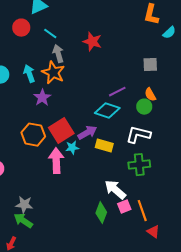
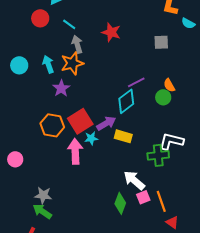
cyan semicircle: (169, 33) -> (188, 23), turned 72
gray square: (150, 65) -> (161, 42), moved
orange star: (53, 73) -> (72, 63), turned 30
cyan diamond: (107, 111) -> (126, 101), turned -55
white L-shape: (138, 135) -> (171, 141), moved

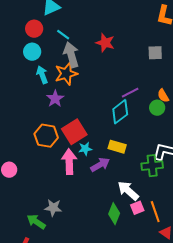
gray arrow: (77, 44) -> (71, 55), size x1.4
cyan circle: (19, 65) -> (32, 52), moved
purple arrow: (106, 123) -> (100, 165), moved
gray star: (43, 195) -> (53, 208), moved

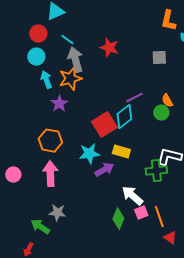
red square: (74, 132) -> (104, 125), moved
cyan star: (85, 149) -> (89, 154), size x1.5
pink arrow: (69, 162) -> (50, 174), moved

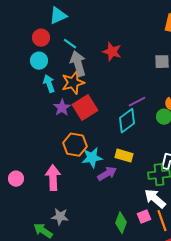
red square: (104, 125) -> (85, 108), moved
orange hexagon: (50, 141) -> (75, 145), moved
white arrow: (132, 196) -> (155, 199), moved

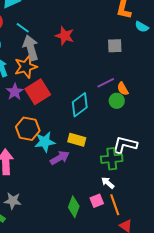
purple line: (137, 102) -> (106, 83), moved
white arrow: (155, 199) -> (108, 183), size x0.6

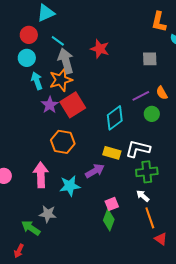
orange semicircle: (123, 89) -> (162, 93), moved
cyan star: (45, 142) -> (70, 186), moved
white L-shape: (125, 145) -> (138, 149), moved
pink square: (97, 201) -> (112, 204), moved

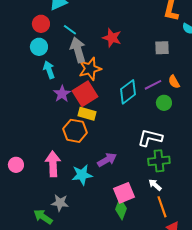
orange star: (61, 80) -> (90, 69), moved
cyan diamond: (115, 118) -> (128, 92), moved
yellow rectangle: (112, 153) -> (87, 114), moved
pink square: (112, 204) -> (124, 193), size x1.5

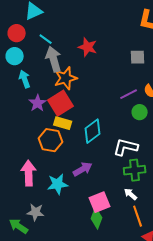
cyan diamond: (128, 92) -> (93, 131), moved

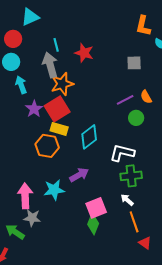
cyan line: (46, 39) -> (56, 45), moved, turned 40
pink arrow: (29, 173) -> (25, 196), moved

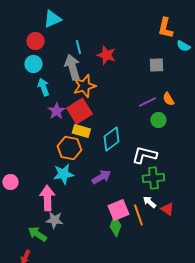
cyan star: (54, 190) -> (63, 174), moved
orange line: (134, 222) -> (138, 215), moved
red triangle: (145, 243) -> (167, 209), moved

